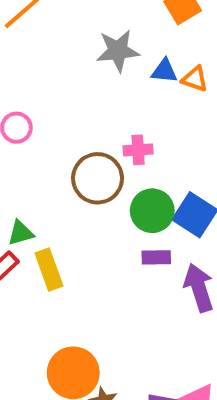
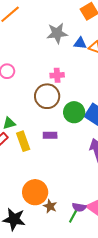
pink cross: (138, 150) -> (57, 75), moved
purple rectangle: (156, 257) -> (50, 135), moved

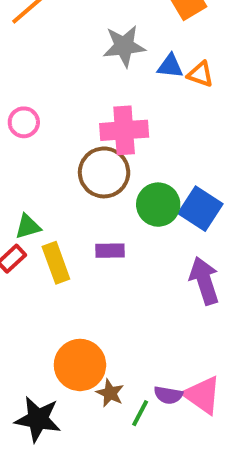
pink cross: (57, 75) -> (124, 130), size x1.6
green line: (73, 216) -> (140, 413), moved

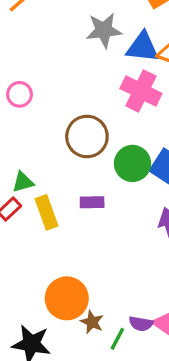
blue triangle: (170, 66) -> (143, 47), size x1.5
pink cross: (124, 130) -> (141, 91), moved, turned 30

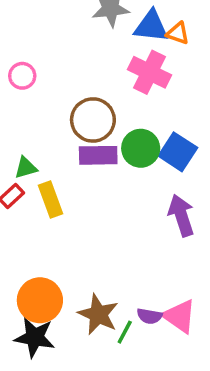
purple rectangle: (92, 202) -> (98, 155), moved, size x1.5
orange circle: (67, 298) -> (40, 300), moved
brown star: (92, 322) -> (98, 314), size x1.6

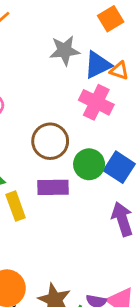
blue triangle: (151, 26) -> (98, 65), turned -32
purple rectangle: (98, 155) -> (53, 187), moved

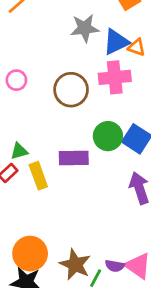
pink cross: (96, 102) -> (115, 77), turned -32
brown circle: (50, 141) -> (71, 90), moved

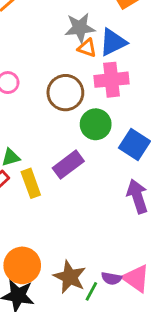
orange triangle: (137, 47) -> (87, 48), moved
green circle: (108, 136) -> (96, 124), moved
purple rectangle: (74, 158) -> (68, 165), turned -36

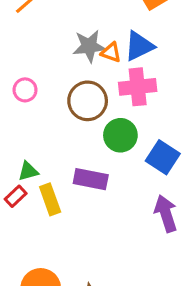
gray star: (80, 28) -> (89, 46), moved
purple rectangle: (68, 165) -> (91, 179), turned 48

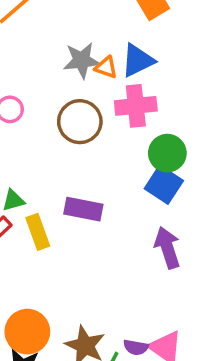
green circle: (120, 135) -> (167, 153), moved

